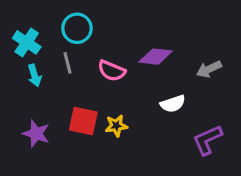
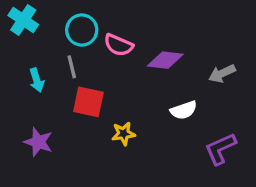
cyan cross: (27, 42) -> (23, 20), moved
pink semicircle: (112, 71) -> (118, 45), moved
red square: (83, 121) -> (88, 102), moved

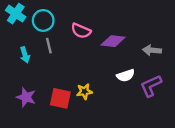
cyan circle: (82, 30) -> (43, 20), moved
gray arrow: (222, 73) -> (152, 50), turned 30
red square: (88, 102) -> (60, 98), moved
purple L-shape: (220, 149) -> (151, 86), moved

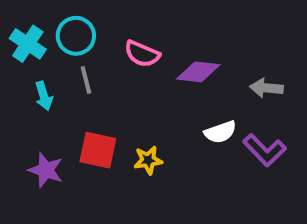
cyan cross: (16, 14) -> (28, 44), moved
purple L-shape: (151, 86) -> (264, 150), turned -110
red square: (60, 98) -> (98, 150), moved

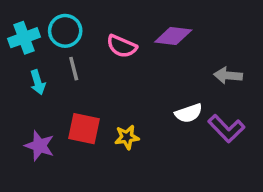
cyan cross: (28, 44) -> (24, 38), turned 36
purple diamond: (198, 72) -> (173, 36), moved

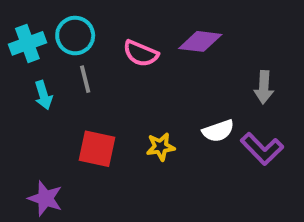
gray arrow: (228, 75) -> (264, 87), turned -92
yellow star: (127, 137) -> (161, 147), moved
purple star: (39, 146) -> (45, 198), moved

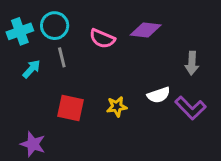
cyan arrow: (43, 95) -> (31, 69), turned -120

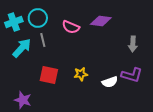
cyan arrow: (31, 69) -> (22, 48), size x1.5
white semicircle: (159, 95) -> (110, 82), moved
purple L-shape: (190, 108) -> (132, 75), turned -30

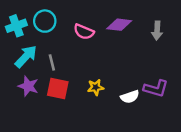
gray line: (43, 40) -> (52, 62), moved
gray arrow: (133, 44) -> (157, 31), moved
purple star: (23, 100) -> (28, 86), moved

